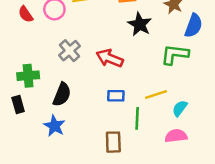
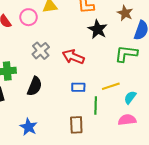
blue star: (54, 126) -> (29, 127), moved

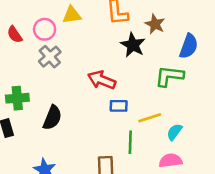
brown star: (125, 13) -> (155, 24), moved
gray cross: (41, 51) -> (50, 57), moved
blue rectangle: (78, 87) -> (119, 106), moved

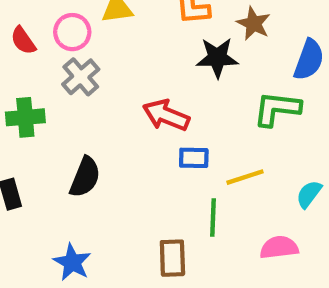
black star: (133, 45) -> (217, 58), turned -30
green cross: (17, 98) -> (25, 117), moved
cyan semicircle: (174, 132) -> (309, 194), moved

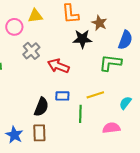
gray cross: (81, 77) -> (31, 51), moved
blue rectangle: (194, 158) -> (62, 96), moved
black semicircle: (85, 177) -> (41, 107), moved
brown rectangle: (172, 258) -> (39, 133), moved

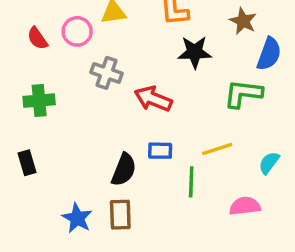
brown star: (99, 23) -> (243, 21), moved
gray cross: (31, 51) -> (107, 73), turned -30

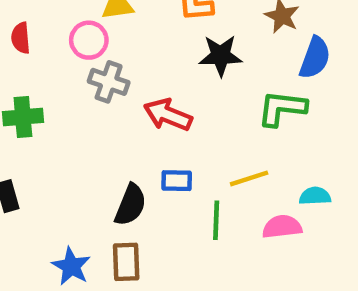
pink circle: (77, 31) -> (89, 40), moved
red semicircle: (37, 38) -> (21, 38), turned 30
cyan semicircle: (269, 163) -> (315, 196), turned 50
pink semicircle: (245, 206) -> (282, 227), moved

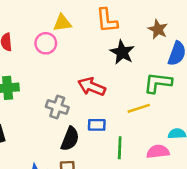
black star: (221, 56) -> (122, 52), turned 30
gray cross: (109, 82) -> (57, 107), moved
yellow line: (249, 178) -> (139, 108), moved

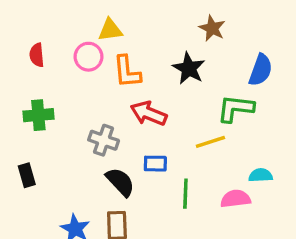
orange L-shape: (107, 20) -> (127, 72), moved
brown star: (158, 29) -> (212, 28), moved
black semicircle: (70, 139) -> (120, 182), turned -65

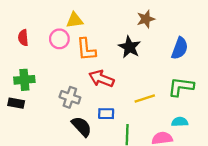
brown star: (212, 28) -> (146, 19), turned 30
green L-shape: (236, 108) -> (181, 87), moved
black rectangle: (27, 175) -> (16, 103), moved, turned -63

